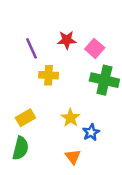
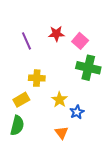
yellow cross: (48, 75) -> (37, 78), moved

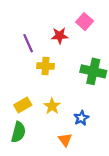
pink square: (80, 41) -> (85, 22), moved
yellow cross: (37, 78) -> (46, 66), moved
yellow star: (59, 100) -> (52, 106), moved

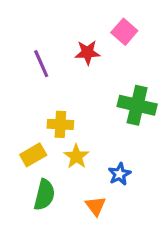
yellow cross: (46, 66) -> (60, 124), moved
green semicircle: (18, 132) -> (44, 195), moved

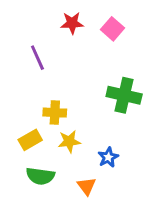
red star: (88, 52) -> (72, 23), moved
yellow star: (76, 156) -> (69, 141), turned 30
green semicircle: (44, 195) -> (40, 176), turned 84

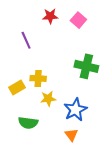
yellow rectangle: (30, 140) -> (17, 88), moved
blue star: (108, 157) -> (75, 110), size x1.6
orange triangle: (87, 186) -> (71, 135), moved

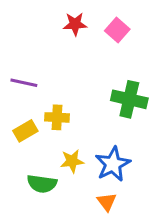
purple line: (26, 40) -> (24, 83), moved, turned -54
yellow star: (48, 99) -> (72, 161), moved

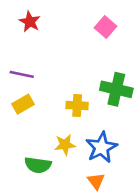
red star: (75, 24) -> (30, 22), moved, turned 30
yellow cross: (57, 117) -> (77, 105), moved
yellow rectangle: (25, 131) -> (23, 104), moved

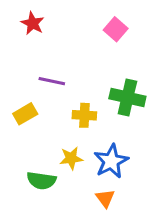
purple line: (22, 74) -> (52, 81), moved

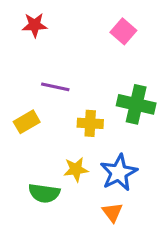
red star: (33, 23) -> (35, 25), turned -30

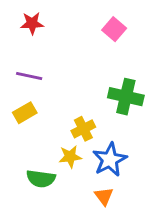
purple line: (55, 87) -> (29, 76), moved
yellow cross: (90, 123) -> (83, 129), moved, turned -30

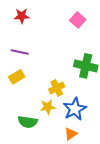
orange triangle: (104, 196) -> (71, 134), turned 32

